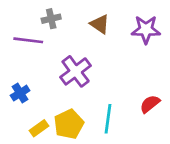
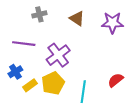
purple line: (28, 40) -> (24, 44), moved
yellow pentagon: (69, 124) -> (53, 83), moved
yellow rectangle: (39, 128) -> (30, 85), moved

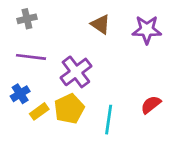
gray cross: (39, 14) -> (27, 19), moved

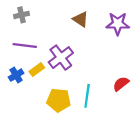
yellow pentagon: (69, 109) -> (59, 100), moved, turned 30
yellow rectangle: (39, 111) -> (37, 70), moved

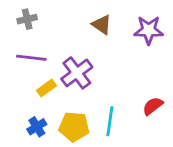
blue cross: (16, 75) -> (37, 127), moved

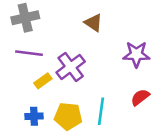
gray cross: (27, 19) -> (25, 18), size x1.5
purple star: (149, 30) -> (136, 54), moved
blue cross: (37, 127) -> (34, 116), turned 30

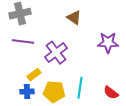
yellow rectangle: (43, 81) -> (34, 75), moved
red semicircle: (140, 97) -> (111, 93), moved, turned -105

